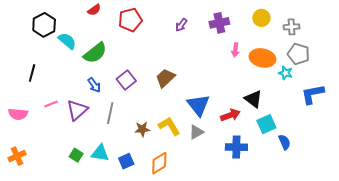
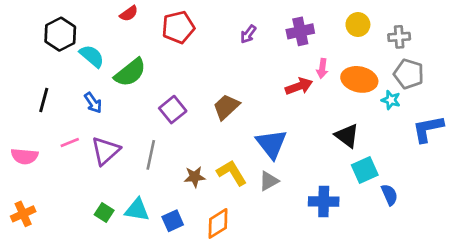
blue arrow: (94, 85) -> (93, 103), moved
red arrow: (230, 115) -> (299, 86), moved

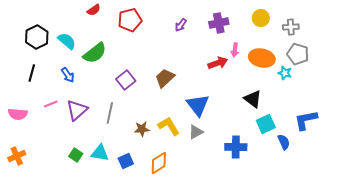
black hexagon: (60, 34) -> (37, 37), moved
blue L-shape: (428, 129) -> (306, 120), moved

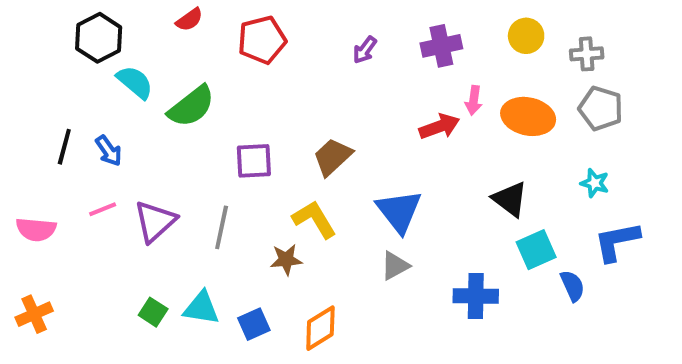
black hexagon: (37, 37) -> (99, 38), moved
cyan star: (285, 73) -> (595, 183), moved
blue arrow: (68, 75) -> (109, 151), moved
purple square: (126, 80) -> (254, 161), turned 36
yellow L-shape: (169, 126) -> (314, 219), moved

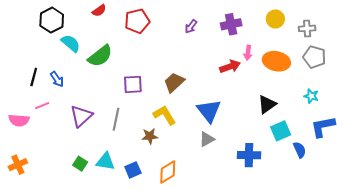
black triangle: (510, 199) -> (267, 104), turned 48
pink line: (103, 209) -> (42, 106), moved

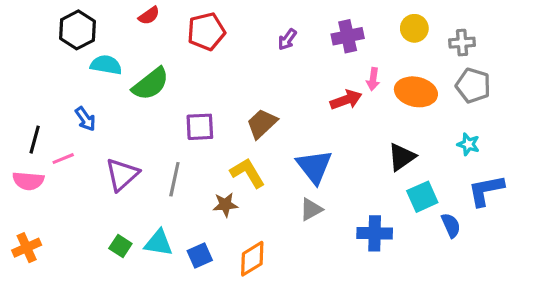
cyan semicircle: (71, 43) -> (106, 65), turned -30
black line: (34, 77) -> (35, 140), moved

